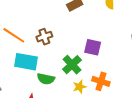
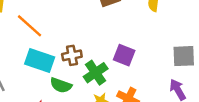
brown cross: (44, 37) -> (72, 55), moved

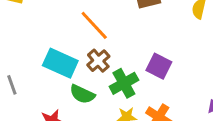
orange line: (29, 26) -> (94, 25), moved
brown cross: (72, 55) -> (98, 61), turned -36

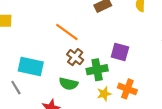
cyan rectangle: (60, 63) -> (31, 66), moved
green cross: (124, 83) -> (97, 70), turned 30

